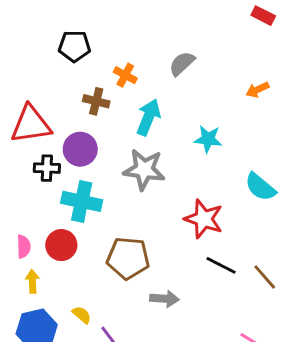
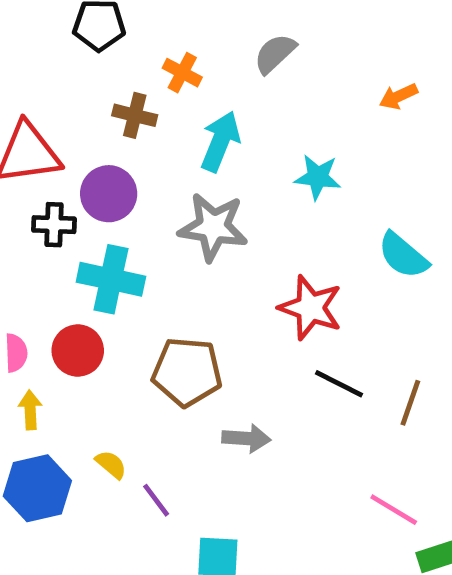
brown line: (265, 277) -> (410, 403), turned 60

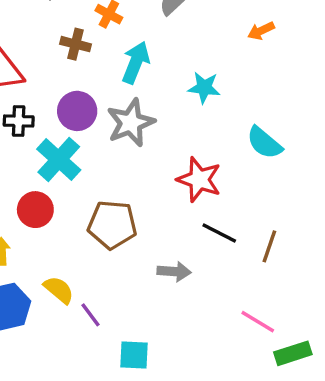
purple circle: (109, 194) -> (77, 111), moved
gray star: (213, 227) -> (131, 123), turned -30
cyan cross: (111, 279) -> (59, 159), turned 30
gray arrow: (246, 438) -> (174, 271), moved
yellow semicircle: (111, 465) -> (59, 290), size x1.4

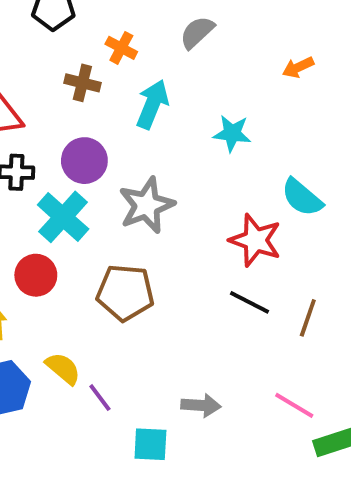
gray star: (131, 123) -> (147, 205), moved
red star: (199, 180) -> (255, 240), moved
gray arrow: (174, 271) -> (201, 405), moved

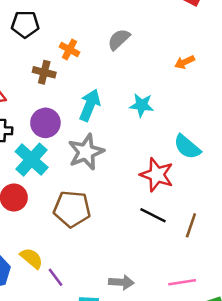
cyan arrow: (152, 104) -> (90, 105), moved
pink line: (294, 405) -> (182, 282), turned -40

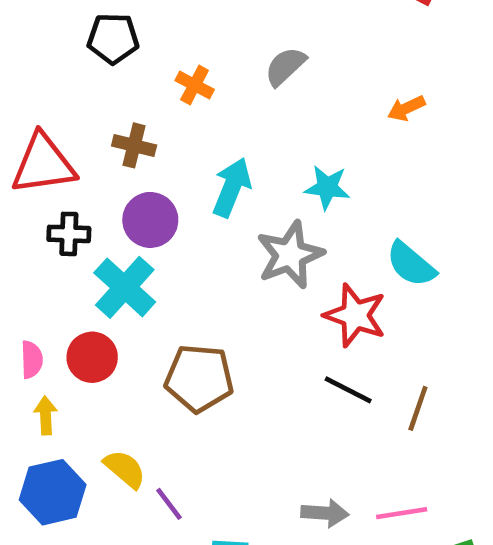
brown cross: (44, 72) -> (134, 145), moved
gray star: (86, 152) -> (290, 255), moved
gray arrow: (121, 282) -> (325, 513), moved

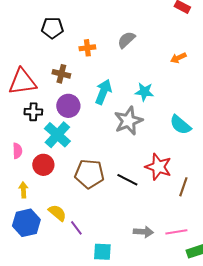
orange cross: (195, 85) -> (87, 48), turned -35
red star: (355, 315) -> (158, 167), moved
pink semicircle: (32, 360) -> (17, 151), moved
black line: (348, 390) -> (127, 180), moved

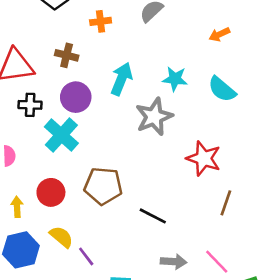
cyan semicircle: (180, 125) -> (222, 89), moved
red circle: (43, 165) -> (51, 192), moved
red star: (158, 167) -> (204, 158), moved
black line: (127, 180) -> (153, 216), moved
pink line: (176, 232) -> (217, 262), turned 55

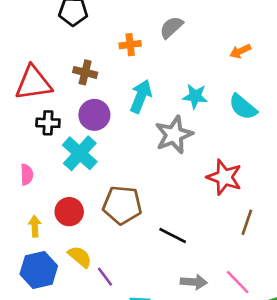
orange cross: (101, 21) -> (130, 45), moved

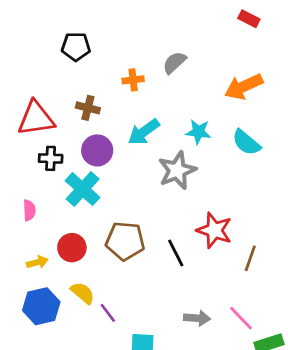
orange arrow: (240, 51) -> (244, 87), size x1.8
cyan arrow: (141, 96) -> (144, 132), turned -148
red star: (224, 177) -> (214, 230), moved
yellow arrow: (35, 226) -> (37, 262), turned 78
black line: (173, 236) -> (176, 253), moved, turned 36

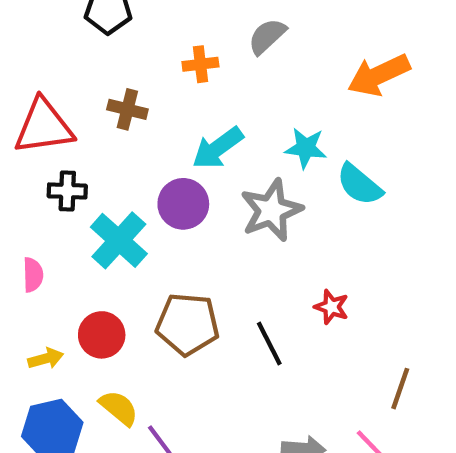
cyan semicircle: (246, 142) -> (359, 185), moved
purple circle: (97, 150) -> (183, 204), moved
red star: (214, 230) -> (331, 307), size x0.6
brown line: (250, 258) -> (400, 389), moved

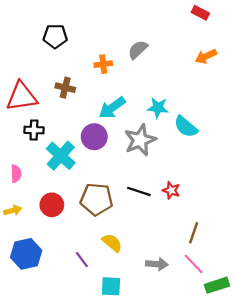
orange arrow: (379, 75) -> (206, 56), moved, size x0.7
black line: (269, 343) -> (139, 191), moved, turned -45
yellow arrow: (46, 359) -> (13, 210), moved
brown line: (400, 389) -> (194, 233), moved
yellow semicircle: (119, 408) -> (112, 243), moved

